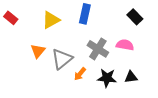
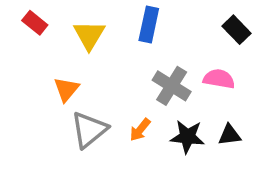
red rectangle: (11, 18) -> (35, 23), moved
yellow triangle: (51, 20) -> (89, 35), turned -30
gray triangle: (62, 59) -> (89, 130), moved

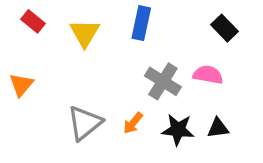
orange triangle: (66, 89) -> (21, 85), moved

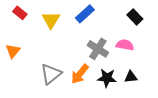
blue rectangle: (141, 23) -> (85, 14), turned 36
orange arrow: (133, 123) -> (80, 74), size x1.5

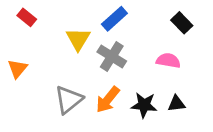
yellow triangle: (51, 20) -> (78, 39), moved
gray cross: (98, 49) -> (112, 56), moved

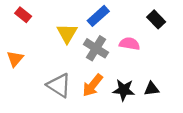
pink semicircle: (168, 61) -> (130, 44), moved
gray triangle: (69, 100) -> (59, 85), turned -48

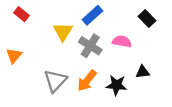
gray triangle: (59, 85) -> (55, 81), turned 40
black triangle: (151, 89) -> (143, 72), moved

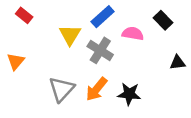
pink semicircle: (122, 41) -> (133, 34), moved
black triangle: (143, 72) -> (178, 63), moved

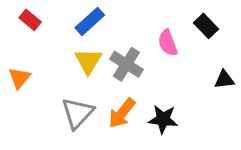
blue rectangle: (103, 17) -> (90, 21), moved
pink semicircle: (133, 34) -> (168, 43), turned -120
yellow triangle: (70, 35) -> (88, 61), moved

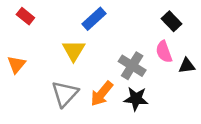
blue rectangle: (90, 21) -> (94, 19), moved
pink semicircle: (168, 43) -> (164, 52), moved
gray cross: (126, 64) -> (132, 66), moved

